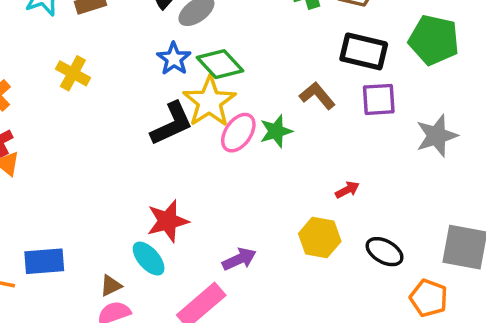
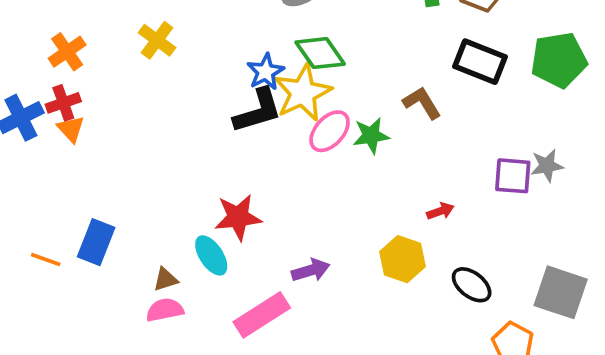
green pentagon: (434, 40) -> (559, 60), turned -30
blue star: (174, 59) -> (266, 72), moved
purple square: (379, 99) -> (513, 176), moved
gray star: (437, 136) -> (547, 166), size x0.7
blue rectangle: (44, 261) -> (96, 242), turned -72

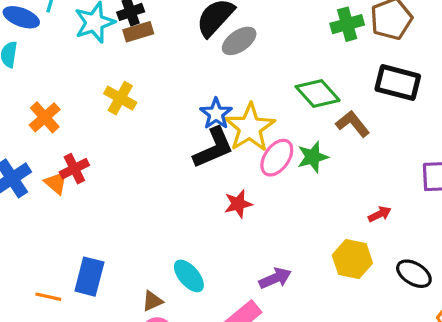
green diamond: (320, 53) -> (318, 93), moved
red cross: (63, 103) -> (74, 169), moved
red star: (238, 217) -> (238, 204), moved, size x0.7

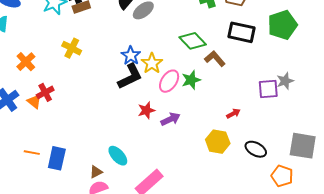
yellow star: (250, 128) -> (152, 63), size x0.7
purple arrow: (275, 278) -> (170, 119), moved
orange line: (48, 297) -> (32, 153), moved

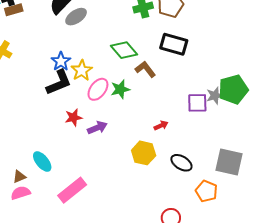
green pentagon: (282, 25) -> (233, 89), moved

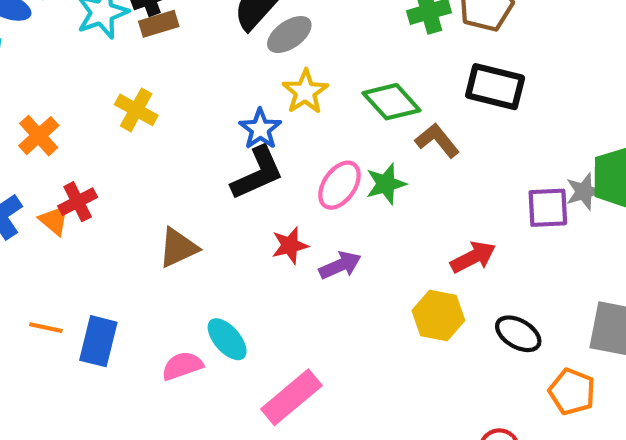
yellow star: (82, 70) -> (305, 92), moved
red arrow: (161, 125) -> (473, 257), size x1.5
brown triangle: (19, 177) -> (178, 248), moved, size x1.5
pink semicircle: (21, 193) -> (182, 366), moved

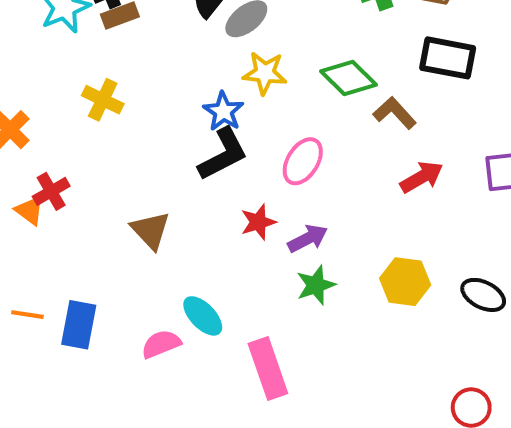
yellow star: (305, 92) -> (265, 73), turned -30
green star: (386, 184) -> (316, 285), moved
brown triangle: (178, 248) -> (151, 230), turned -45
red arrow: (473, 257) -> (422, 177), moved
pink rectangle: (291, 397) -> (268, 368), turned -66

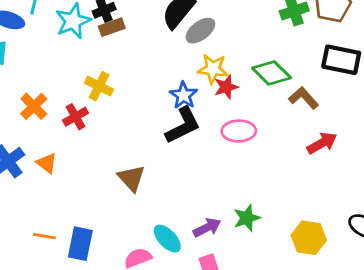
pink ellipse: (303, 161) -> (239, 131), turned 56
red cross: (51, 191) -> (76, 117), moved
red star: (258, 222) -> (226, 87), moved
purple arrow: (308, 239) -> (207, 228), moved
yellow hexagon: (405, 282) -> (309, 238), moved

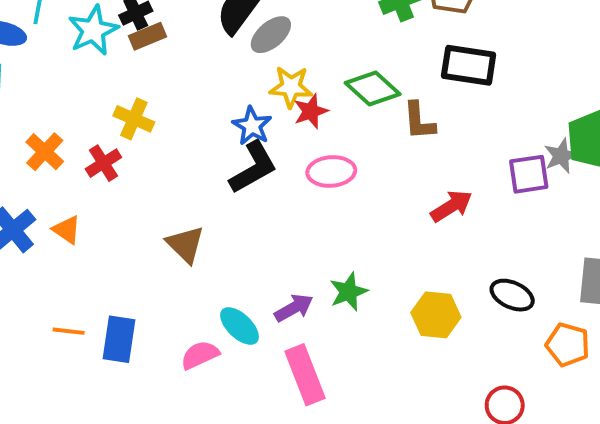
brown L-shape: (304, 98) -> (419, 121), turned -140
red arrow: (322, 143) -> (451, 206), moved

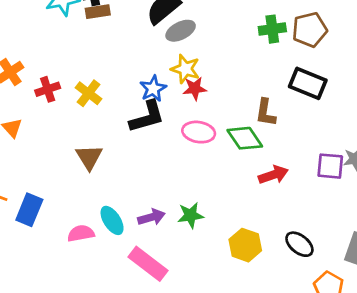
green diamond: (373, 89) -> (245, 138), moved
yellow cross: (134, 119) -> (89, 93), moved
pink rectangle: (305, 375) -> (148, 264), turned -45

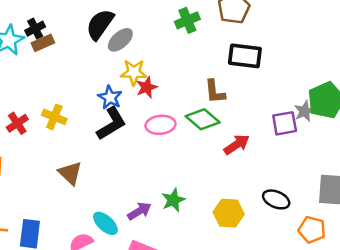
green cross: (272, 29) -> (187, 20), moved

